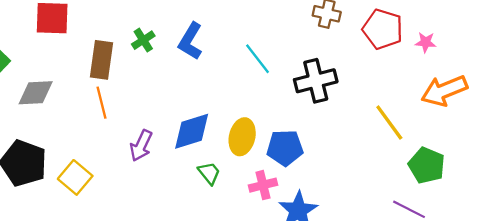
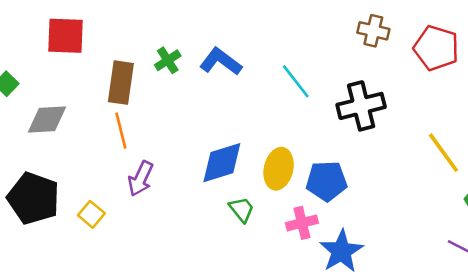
blue L-shape: (190, 41) -> (221, 62), turned 96
purple arrow: (141, 146) -> (141, 179), moved
yellow square: (75, 177) -> (91, 214), size x0.7

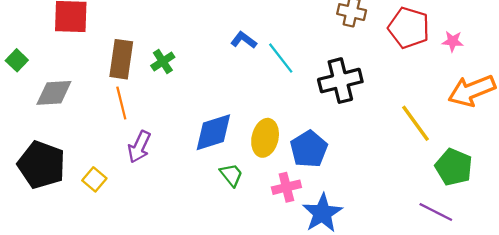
green cross: (168, 60) -> (163, 61), moved
blue L-shape: (221, 62) -> (244, 40), moved, size x0.7
blue pentagon: (327, 181) -> (309, 149), turned -30

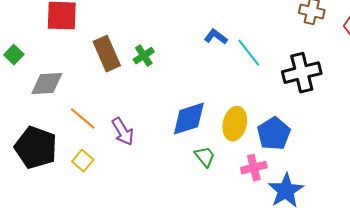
brown rectangle: (121, 59) -> (107, 54), turned -32
orange line: (121, 103) -> (83, 119), moved, turned -36
purple arrow: (139, 147) -> (123, 132), turned -56

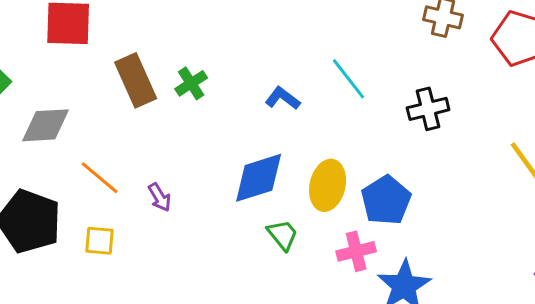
blue L-shape: (216, 37) -> (283, 98), moved
black cross: (302, 73) -> (428, 109), size x0.7
purple arrow: (123, 132) -> (160, 197), size x0.7
yellow square: (83, 161) -> (100, 241), turned -35

